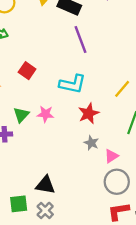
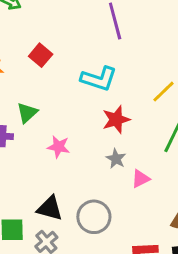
pink star: (45, 114) -> (59, 147), moved
gray circle: (117, 182) -> (94, 217), moved

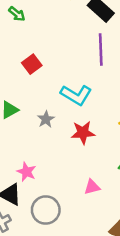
pink star: (59, 147) -> (26, 172), moved
gray star: (116, 159) -> (46, 119), moved

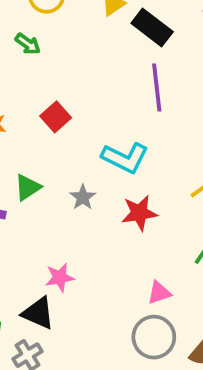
pink star: (26, 172) -> (60, 277), turned -30
gray circle: (46, 210) -> (154, 337), moved

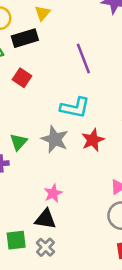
black rectangle: (152, 28) -> (25, 38), moved, turned -40
red square: (56, 117) -> (22, 78), moved
gray star: (83, 197) -> (55, 139), size x1.6

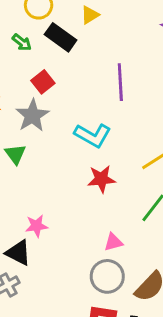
black rectangle: (25, 38) -> (61, 37), turned 35
gray star: (55, 139) -> (32, 116), moved
green triangle: (19, 142) -> (15, 154), turned -36

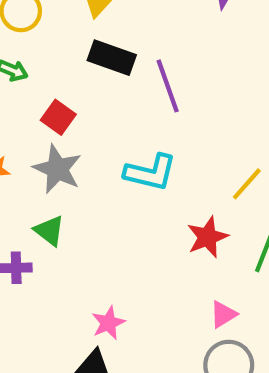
black rectangle: (61, 37) -> (112, 58), moved
red star: (101, 179) -> (207, 237), moved

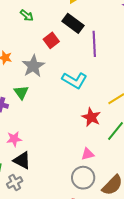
red square: (58, 117) -> (51, 40), moved
red star: (207, 237) -> (91, 117), turned 30
pink star: (108, 323) -> (14, 139), moved

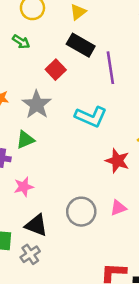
green triangle: (21, 92) -> (25, 140), turned 49
pink star: (14, 139) -> (24, 187), moved
gray circle: (83, 178) -> (81, 212), moved

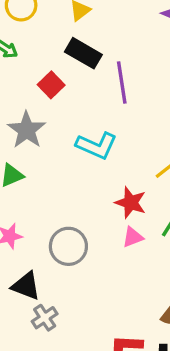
pink triangle: (118, 208) -> (133, 237), moved
gray circle: (81, 212) -> (68, 246), moved
gray cross: (30, 254) -> (45, 318), moved

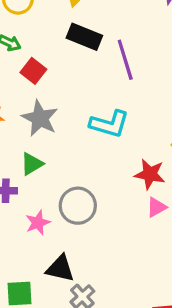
red square: (51, 85) -> (33, 71), moved
gray circle: (68, 246) -> (78, 206), moved

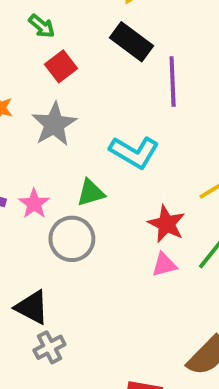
green triangle: (32, 164) -> (91, 193), moved
pink star: (38, 223) -> (34, 204), moved, turned -30

